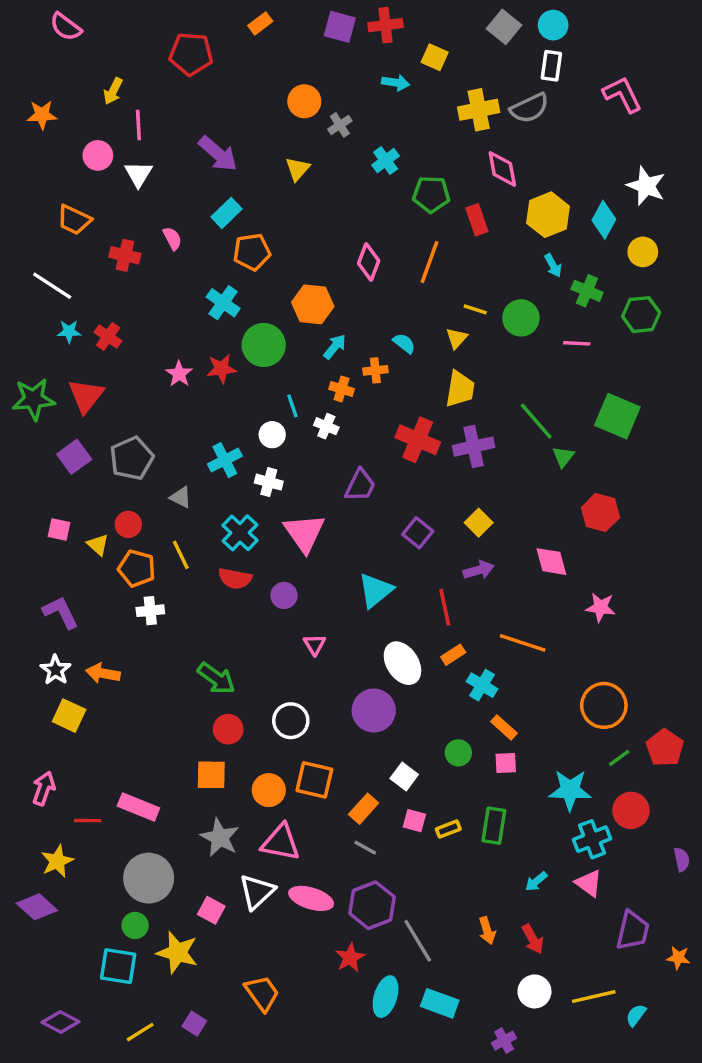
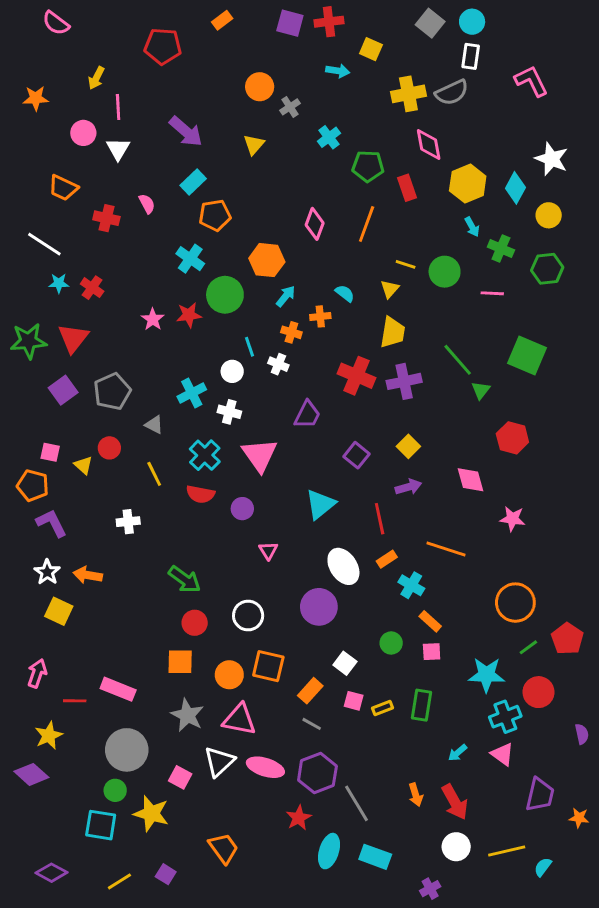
orange pentagon: (137, 568) -> (33, 485), moved
red arrow: (533, 939) -> (455, 802), size x1.4

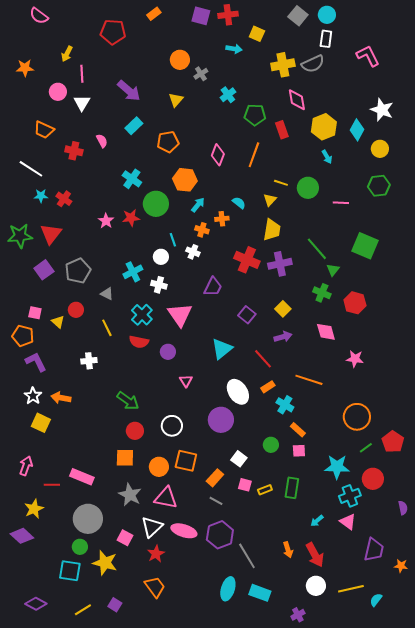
orange pentagon: (215, 215) -> (168, 142), moved
green cross: (501, 249) -> (322, 293), moved
red line: (380, 519) -> (263, 359), turned -30
red star: (299, 818) -> (156, 554), moved

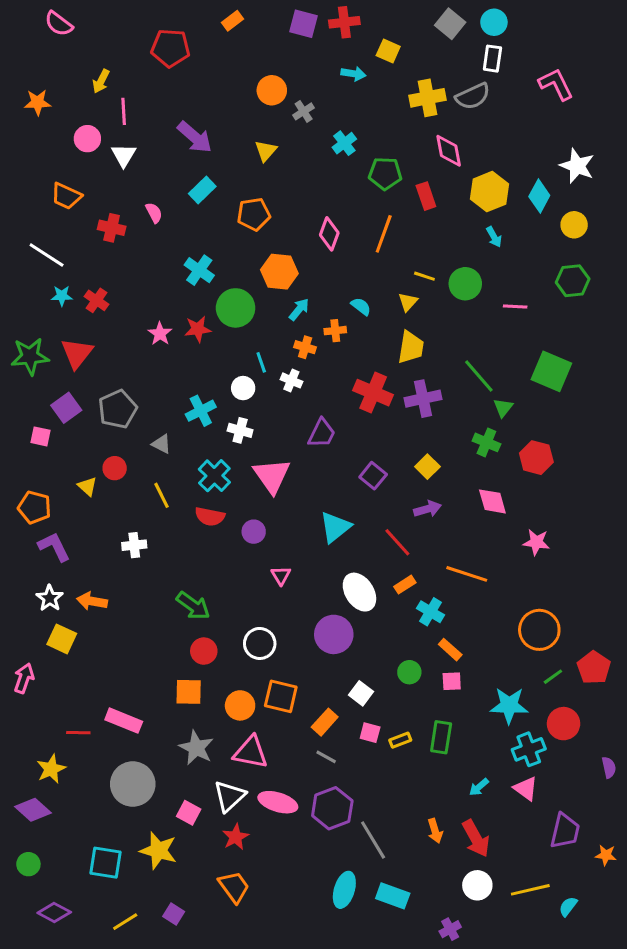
pink square: (35, 313) -> (41, 436), moved
pink arrow: (26, 466) -> (24, 678), moved
green circle: (80, 547) -> (28, 864), moved

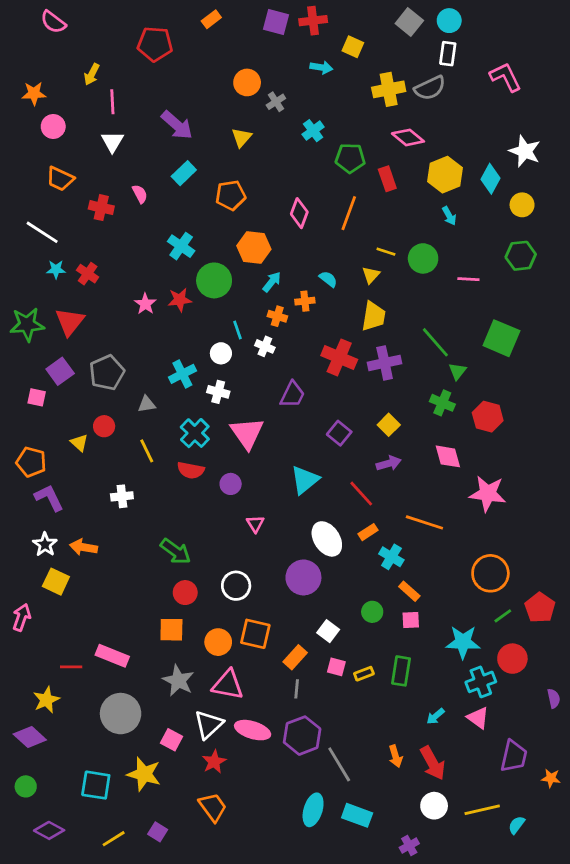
pink circle: (87, 139) -> (53, 126), moved
pink diamond: (449, 151) -> (408, 137), turned -40
gray triangle: (161, 444) -> (147, 404), turned -36
pink star: (536, 542) -> (488, 494), size x1.5
gray line: (326, 757) -> (297, 689), turned 66

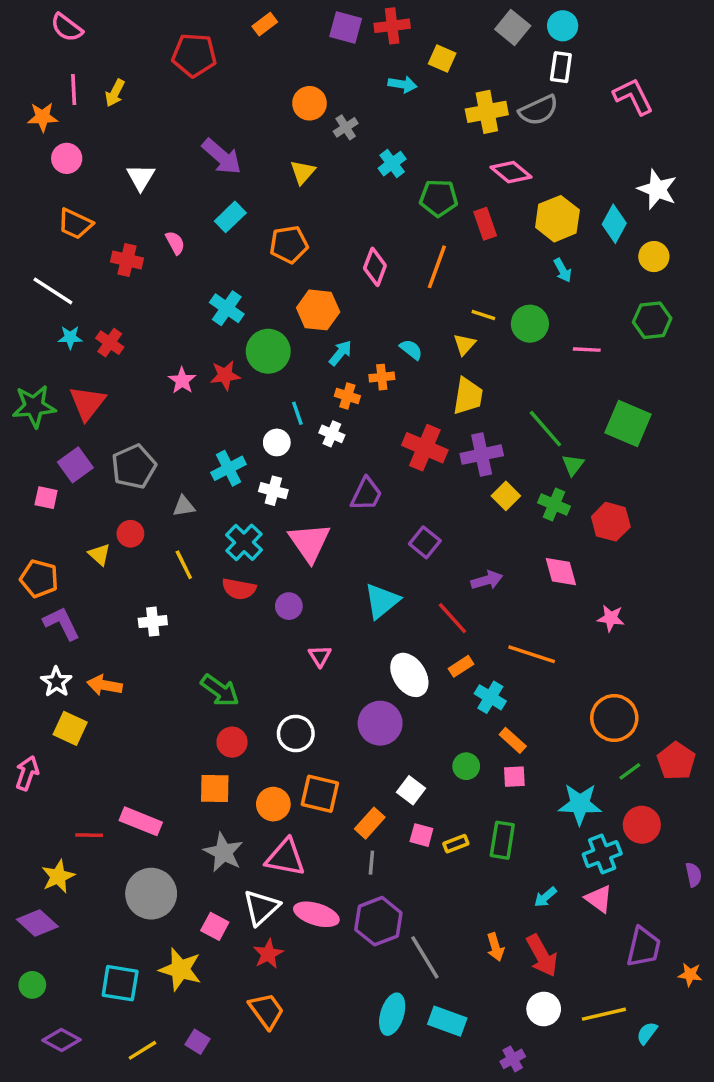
pink line: (112, 102) -> (74, 90), moved
yellow square: (389, 425) -> (506, 496), moved
pink star: (488, 494) -> (611, 618), size x0.6

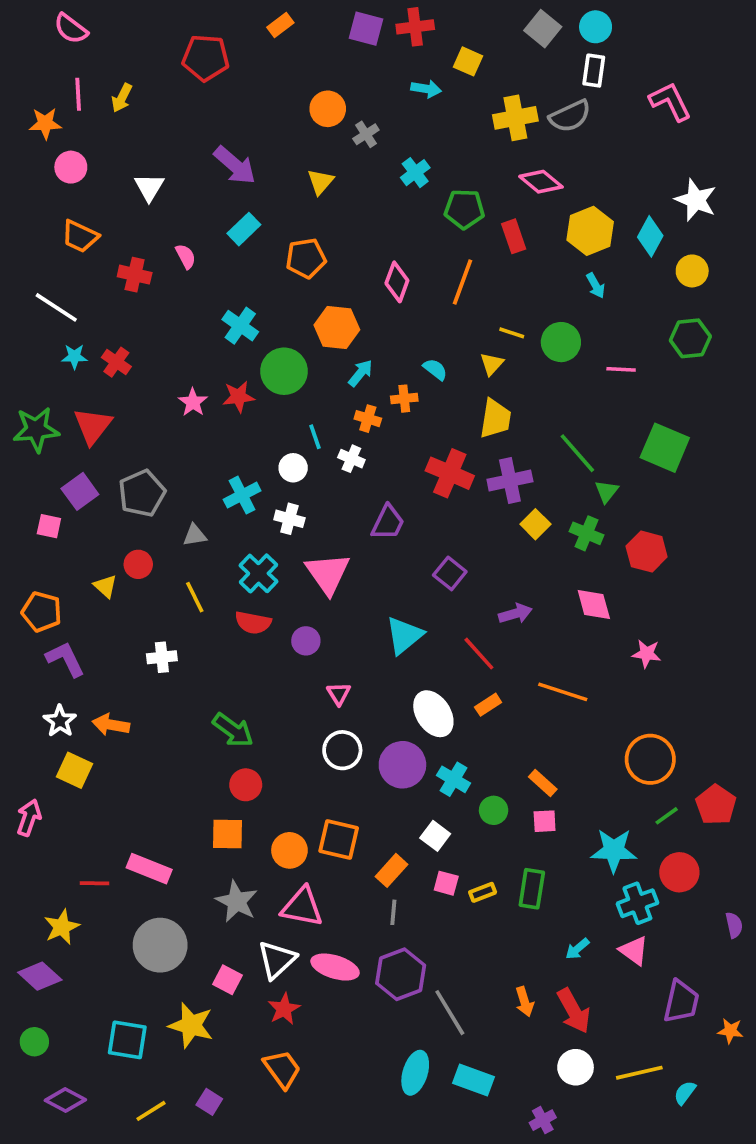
cyan cross: (490, 697) -> (453, 779), moved
white circle: (296, 733) -> (342, 750), moved

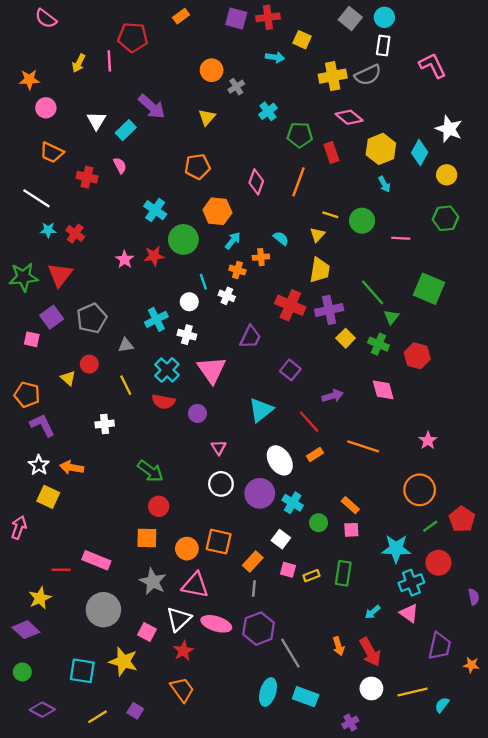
pink line: (78, 94) -> (109, 61), moved
cyan rectangle: (244, 229) -> (126, 130), moved
pink star: (647, 654) -> (428, 440), moved, turned 30

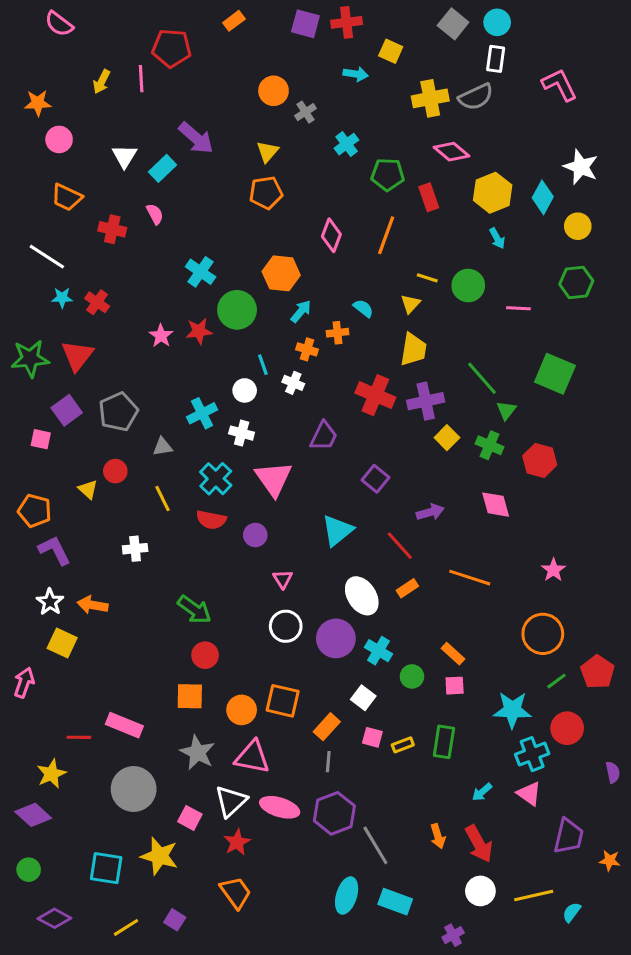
orange pentagon: (197, 167) -> (266, 193), moved

